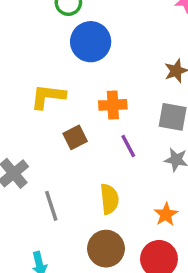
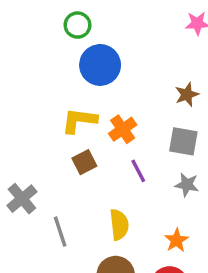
yellow L-shape: (48, 96) -> (79, 121), moved
orange cross: (113, 105) -> (123, 129), turned -32

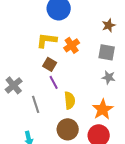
brown square: (84, 162) -> (50, 64), turned -32
purple line: (138, 171) -> (54, 82), moved
orange star: (176, 240) -> (103, 109), size x1.5

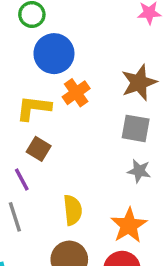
brown star: (109, 25) -> (139, 83), size x1.5
orange cross: (72, 45) -> (76, 93), moved
purple line: (54, 82) -> (22, 179), moved

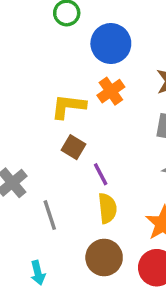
blue circle: (54, 54) -> (111, 44), moved
purple line: (22, 179) -> (101, 174), moved

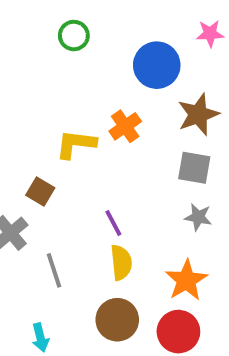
blue circle: (111, 44) -> (157, 65), moved
brown square: (73, 147) -> (40, 191), moved

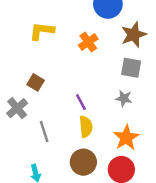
yellow L-shape: (76, 144) -> (42, 31), moved
gray star: (198, 217) -> (124, 98), moved

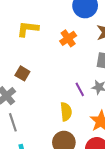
purple line: (81, 102) -> (80, 89), moved
gray line: (44, 131) -> (13, 122), moved

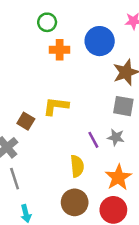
yellow L-shape: (28, 29) -> (56, 106), moved
orange cross: (68, 38) -> (60, 50), moved, turned 35

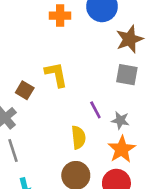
yellow L-shape: (56, 106) -> (56, 75), turned 72
gray star: (116, 137) -> (120, 120), moved

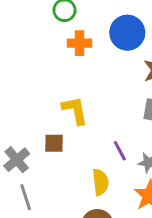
brown square: (25, 90) -> (54, 143), moved, turned -30

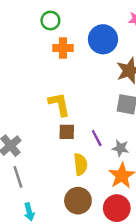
brown square: (54, 143) -> (67, 132), moved

